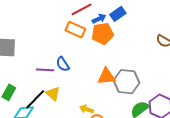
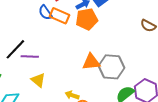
blue semicircle: (63, 64) -> (45, 13), moved
black line: (35, 99) -> (15, 49), moved

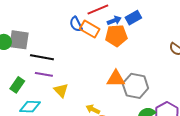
black line: (15, 49) -> (42, 57), turned 50
purple line: (30, 57) -> (44, 74), moved

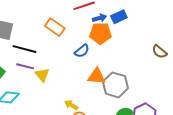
blue semicircle: (76, 24) -> (82, 51), moved, turned -105
orange rectangle: (90, 29) -> (55, 27), moved
yellow triangle: (61, 90) -> (42, 75), moved

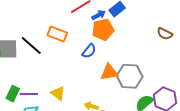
black line: (25, 49) -> (31, 46), moved, turned 40
purple line: (25, 66) -> (29, 94), moved
yellow triangle: (42, 75) -> (58, 93), moved

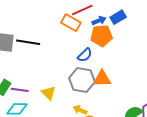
orange rectangle: (57, 34) -> (71, 23), moved
black line: (31, 46) -> (28, 42), turned -40
gray hexagon: (130, 76) -> (82, 80), moved

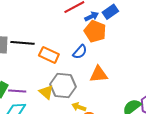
orange rectangle: (71, 23) -> (49, 55), moved
orange pentagon: (101, 36) -> (95, 31), turned 30
gray hexagon: (82, 80) -> (63, 85), moved

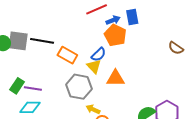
blue rectangle: (110, 12) -> (132, 17), turned -70
yellow triangle: (46, 92) -> (94, 66), moved

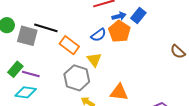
blue rectangle: (132, 17) -> (138, 15), turned 42
gray square: (18, 41) -> (27, 36), moved
blue semicircle: (99, 55) -> (98, 35), moved
orange triangle: (115, 78) -> (119, 92), moved

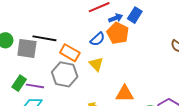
gray hexagon: (77, 78) -> (65, 74), moved

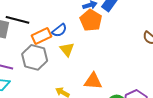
blue semicircle: (98, 39) -> (59, 30), moved
orange rectangle: (70, 53) -> (41, 36), turned -60

